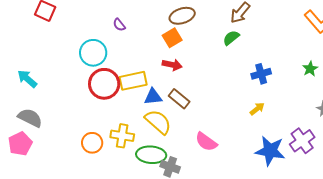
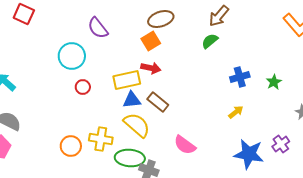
purple semicircle: (119, 25) -> (98, 28), size x1.6
green star: (310, 69) -> (274, 82), moved
yellow rectangle: (133, 81) -> (127, 80), moved
red circle: (104, 84) -> (83, 87), size x0.5
purple cross: (302, 141) -> (281, 144), size x0.7

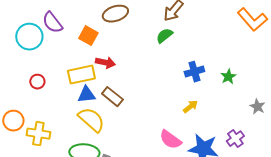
orange square: (151, 41) -> (88, 36), moved, turned -30
cyan circle: (72, 56) -> (29, 37), moved
yellow cross: (101, 139) -> (38, 134), moved
pink semicircle: (185, 145) -> (170, 140), moved
orange circle: (71, 146) -> (13, 121), moved

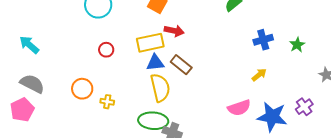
yellow semicircle: (91, 120) -> (160, 88), turned 36
yellow cross: (38, 134) -> (107, 102), size x0.6
pink semicircle: (170, 140) -> (239, 108), turned -55

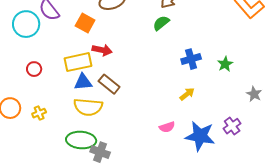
yellow semicircle: (160, 88) -> (88, 107), turned 108
yellow cross: (107, 102) -> (39, 113), moved, turned -32
pink semicircle: (239, 108) -> (167, 127), size x0.7

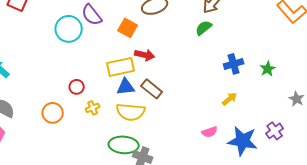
red circle: (34, 69) -> (77, 87), moved
yellow cross: (39, 113) -> (93, 108), moved

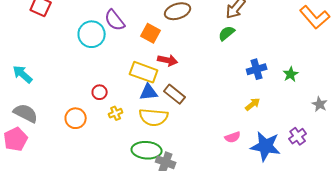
yellow rectangle: (121, 67) -> (144, 72), turned 32

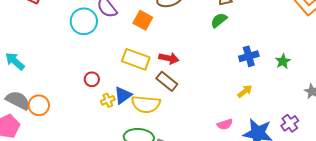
red arrow: (168, 60) -> (169, 58), moved
blue triangle: (149, 92) -> (123, 95), moved, turned -30
orange circle: (76, 118) -> (39, 105), moved

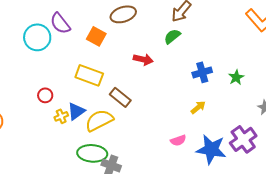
red arrow: (169, 58) -> (143, 59), moved
yellow semicircle: (146, 104) -> (99, 120), turned 148
purple cross: (290, 123) -> (243, 139), size x1.5

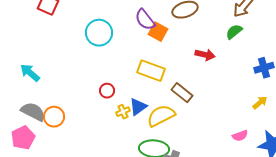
purple semicircle: (60, 23) -> (145, 20), moved

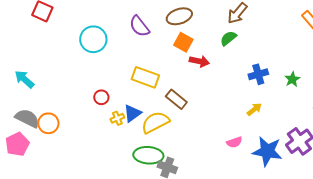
orange square: (158, 32) -> (183, 42), moved

